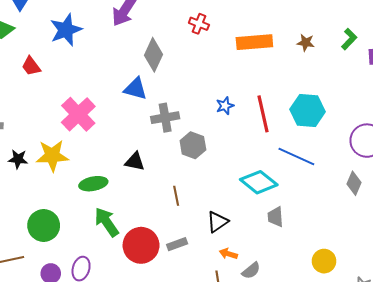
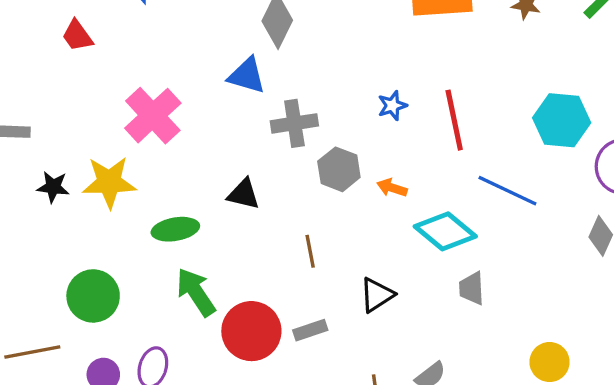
cyan hexagon: (308, 111) -> (562, 120), moved
orange arrow: (228, 254) -> (392, 188), moved

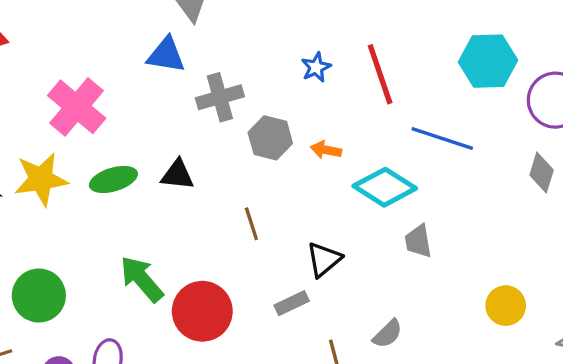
green ellipse: (175, 229) -> (113, 179), moved
gray rectangle: (310, 330) -> (292, 303), moved

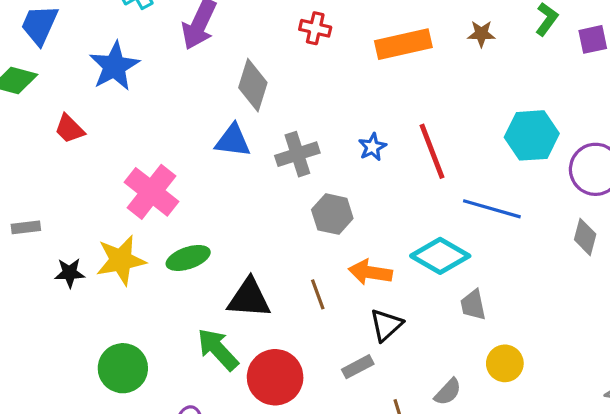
gray cross: (220, 97) -> (297, 154), moved
orange arrow: (326, 150) -> (370, 272), moved, size x1.5
black triangle: (177, 175) -> (249, 298), moved, size x1.4
yellow circle: (506, 306) -> (505, 363), moved

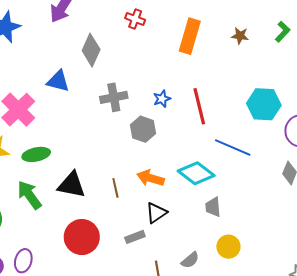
orange rectangle: (403, 44) -> (190, 36), turned -68
blue triangle: (233, 141) -> (58, 81), moved
gray hexagon: (332, 214) -> (143, 129), moved
green arrow: (218, 349) -> (29, 195), moved

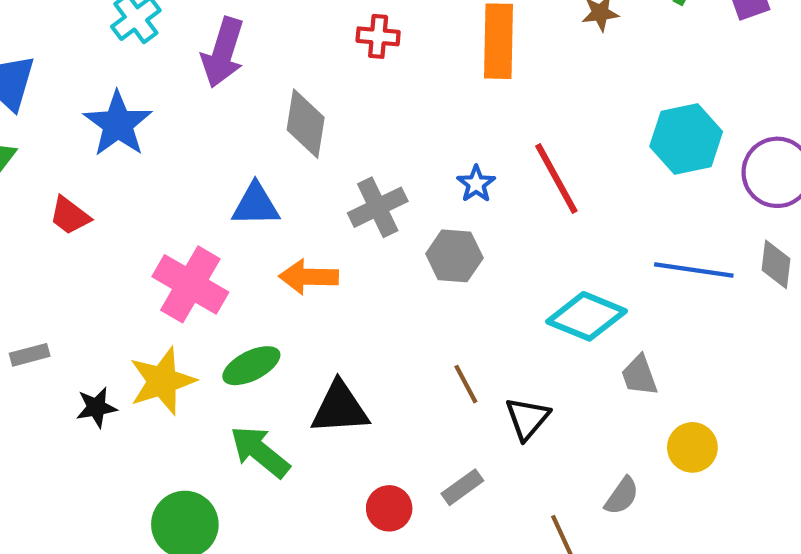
blue line: (233, 148) -> (694, 270), moved
orange arrow: (150, 178) -> (309, 277), moved
brown line: (115, 188) -> (466, 384), moved
red circle: (82, 237) -> (389, 508), size x0.6
gray rectangle: (135, 237) -> (462, 487), moved

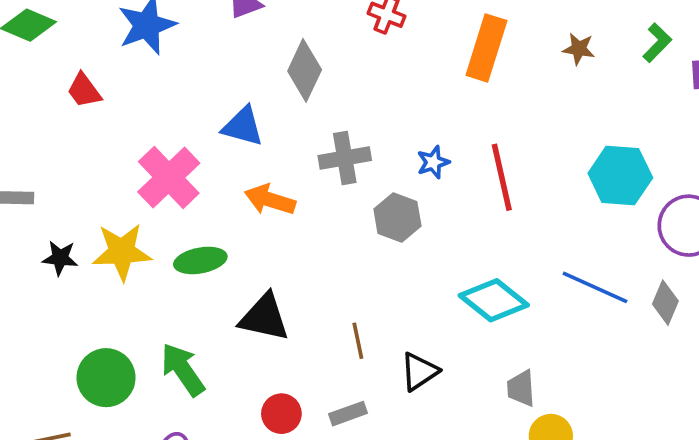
gray trapezoid: (639, 375) -> (521, 388), moved
brown line: (466, 384) -> (358, 341), moved
green arrow: (260, 452) -> (183, 369), moved

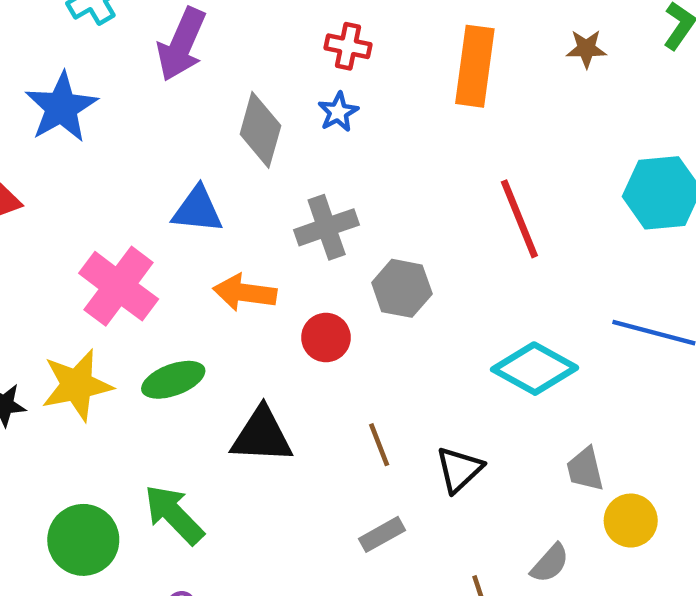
blue star: (433, 162) -> (338, 112), moved
red circle: (281, 414) -> (326, 338), moved

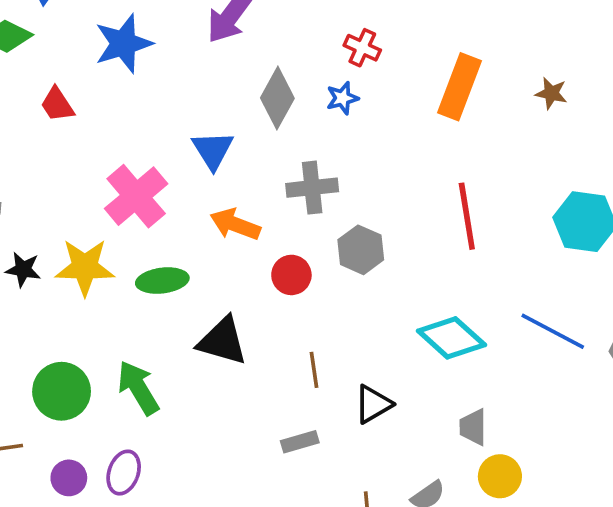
blue triangle: (197, 210) -> (213, 150), turned 39

